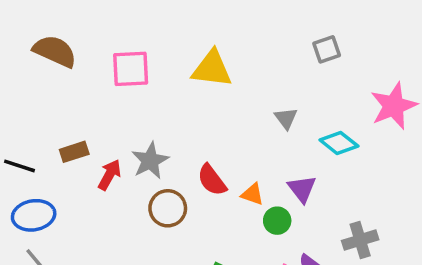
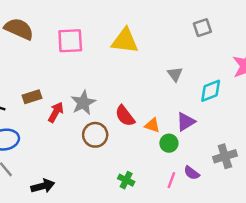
cyan diamond: (339, 143) -> (211, 91), turned -60
purple triangle: (302, 189) -> (186, 122), turned 36

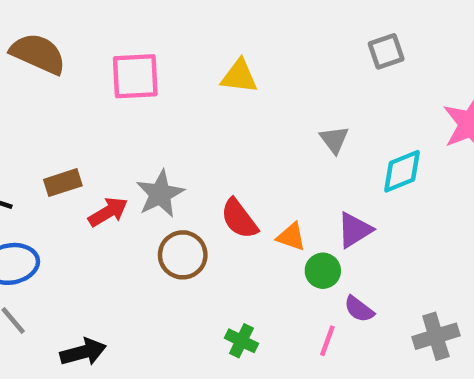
yellow triangle: (125, 41) -> (239, 76), size x0.7
red arrow: (56, 112) -> (108, 212), turned 30
gray cross: (225, 156) -> (436, 336), moved
purple semicircle: (192, 173) -> (359, 309), moved

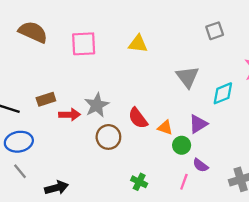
gray triangle: (334, 140) -> (187, 77), size x1.5
red arrow: (108, 212) -> (70, 115), turned 30

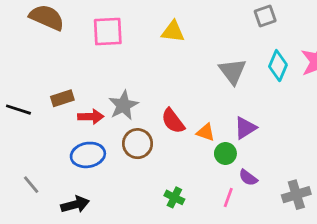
cyan diamond: (223, 93) -> (278, 66), moved, turned -45
blue ellipse: (19, 142) -> (88, 155), moved

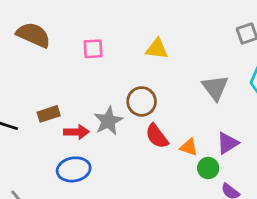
pink square: (108, 32) -> (93, 49), size x0.7
brown circle: (138, 144) -> (142, 101), moved

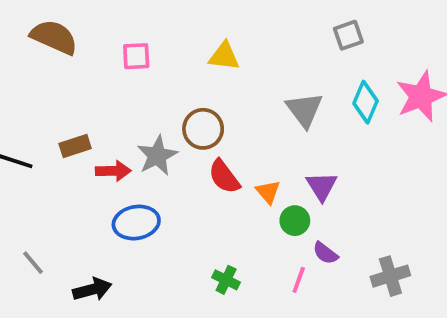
purple triangle: (228, 143) -> (322, 186), turned -30
orange triangle: (189, 147) -> (268, 192), turned 30
blue ellipse: (74, 169) -> (136, 223), moved

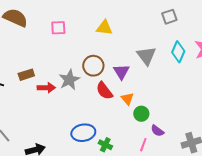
purple triangle: (322, 186) -> (121, 72), moved
blue ellipse: (136, 223) -> (83, 133), moved

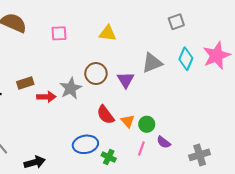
gray triangle: (146, 56) -> (152, 63), turned 45
red semicircle: (104, 91) -> (106, 115), moved
orange triangle: (127, 99) -> (128, 121), moved
pink line: (143, 145) -> (141, 149), moved

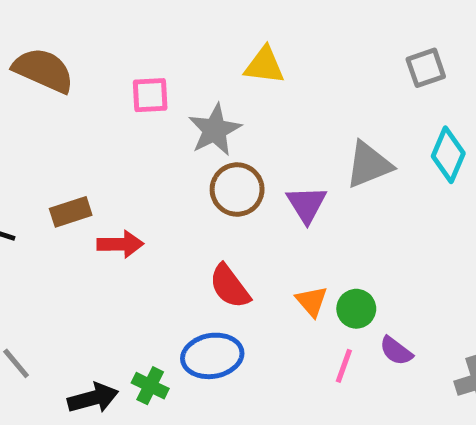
yellow triangle: (108, 33) -> (264, 65), moved
gray star: (71, 88) -> (215, 130), moved
red semicircle: (106, 115) -> (230, 286), moved
green cross: (109, 157) -> (150, 386), moved

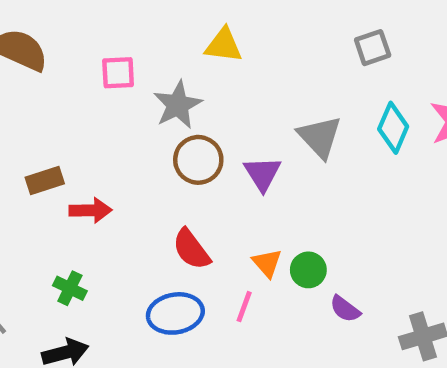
gray triangle: (369, 165) -> (320, 137), turned -51
pink line: (344, 366) -> (244, 307), moved
green cross: (150, 386) -> (70, 288), moved

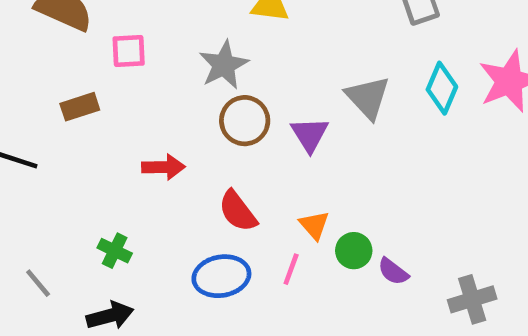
pink square: (118, 73) -> (129, 51), moved
brown rectangle: (45, 180) -> (80, 107), moved
red arrow: (91, 210) -> (163, 167), moved
green circle: (308, 270) -> (354, 251), moved

